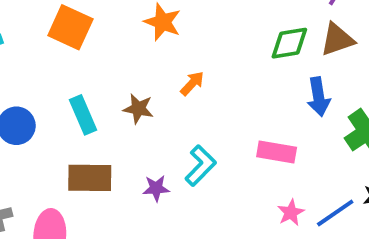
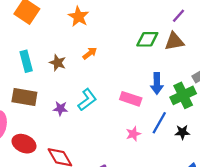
blue arrow: (319, 97) -> (157, 84), moved
blue line: (335, 213) -> (159, 123), moved, turned -35

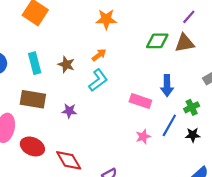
orange star: (79, 17) -> (106, 19), moved, turned -30
green cross: (183, 95) -> (192, 107), moved, size x0.6
cyan L-shape: (87, 100) -> (98, 80), moved

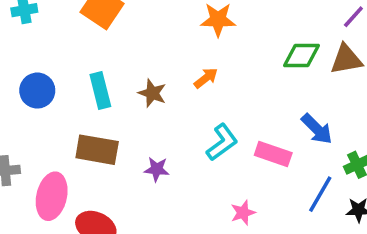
cyan L-shape: (98, 80) -> (222, 142), moved
blue arrow: (167, 86) -> (317, 129), turned -45
pink star: (143, 136) -> (243, 213), moved

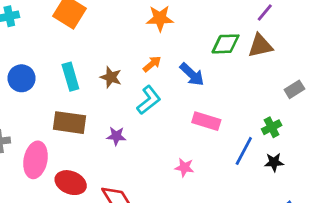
blue arrow: (317, 129) -> (192, 74), moved
cyan L-shape: (222, 142) -> (149, 100), moved
pink star: (243, 213) -> (184, 167), turned 30

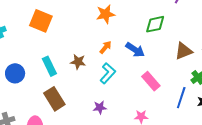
brown triangle: (260, 46) -> (184, 51), moved
pink rectangle: (206, 121) -> (151, 81), turned 42
brown rectangle: (69, 123) -> (54, 99), turned 60
purple star: (116, 136) -> (100, 107), moved

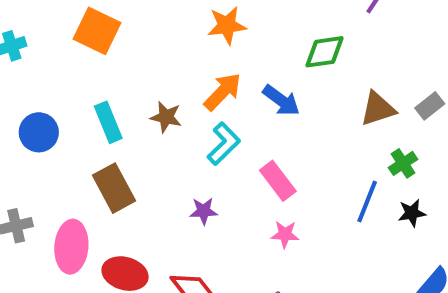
orange arrow: (106, 47) -> (223, 92), size x1.5
pink rectangle: (151, 81) -> (278, 181), moved

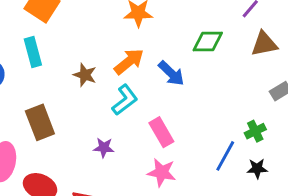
brown triangle: (378, 109) -> (264, 44), moved
cyan rectangle: (108, 122) -> (33, 52), moved
pink star: (285, 234) -> (162, 172), size x1.4

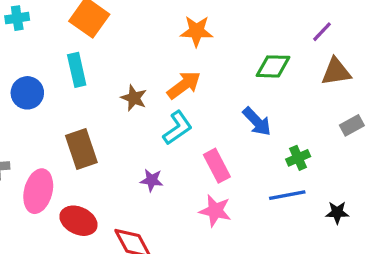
blue arrow: (171, 73) -> (257, 122), moved
green cross: (255, 131) -> (298, 158), moved
blue line: (225, 156) -> (287, 195), turned 48
black star: (257, 169) -> (337, 212), moved

